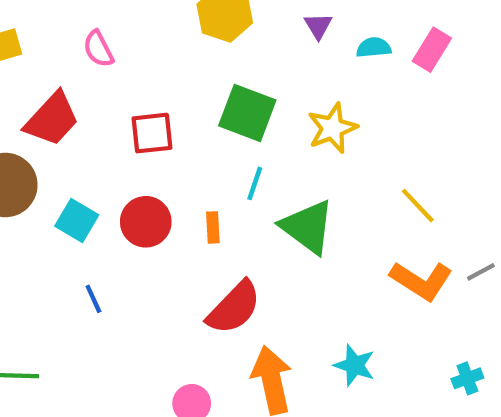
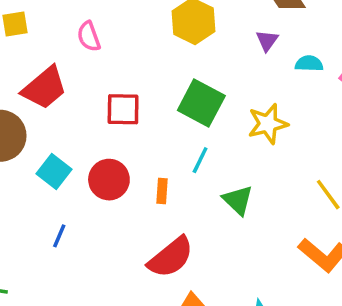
green triangle: (308, 227) -> (238, 200), size x0.7
blue line: (93, 299) -> (59, 236), turned 40

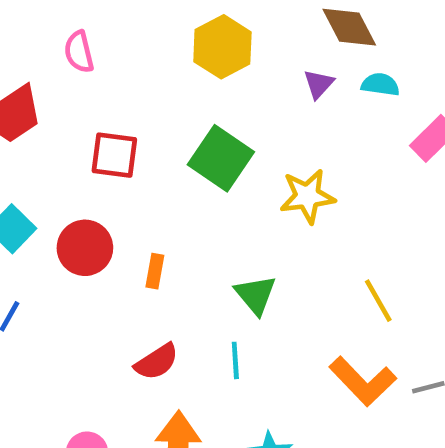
cyan semicircle: (309, 64) -> (380, 85), moved
cyan line: (200, 160) -> (235, 360), moved, turned -36
red semicircle: (171, 257) -> (157, 362), size x0.7

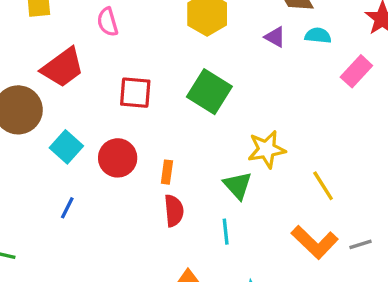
purple triangle: (319, 84) -> (275, 37), turned -40
yellow star: (307, 196) -> (267, 149), moved
red semicircle: (157, 362) -> (174, 211), moved, turned -60

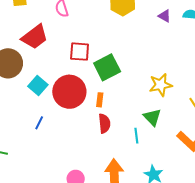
green square: (209, 92) -> (107, 67), moved, turned 32
red circle: (118, 158) -> (69, 92), size x1.4
green triangle: (238, 185) -> (152, 117), moved

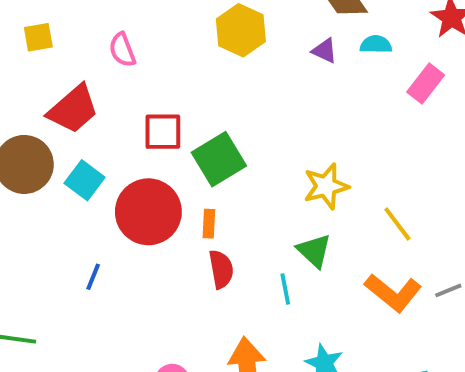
cyan square: (38, 85) -> (85, 180), moved

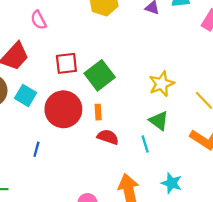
red semicircle: (221, 269) -> (108, 137), turned -55

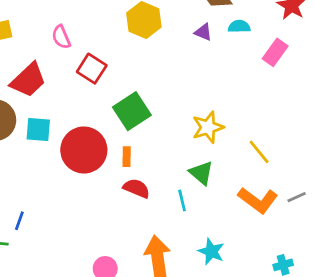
red square: (66, 63) -> (92, 69), moved, turned 35
cyan square: (26, 96) -> (38, 130), turned -30
blue line: (36, 149) -> (19, 221), moved

